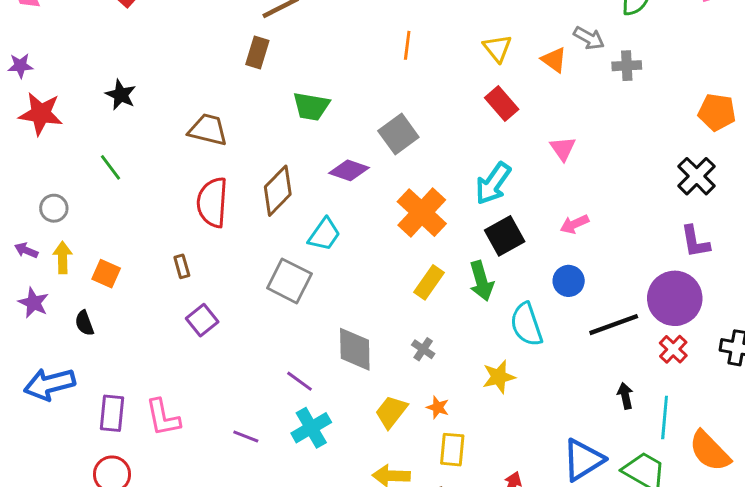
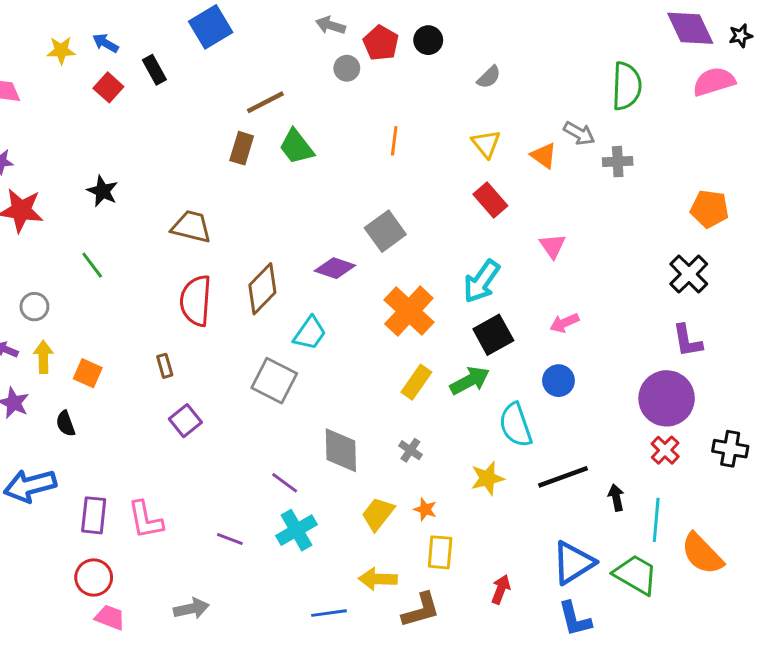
green trapezoid: (311, 106) -> (296, 147), moved, turned 42
green arrow: (481, 281) -> (470, 381), turned -102
black line: (614, 325) -> (563, 477), moved

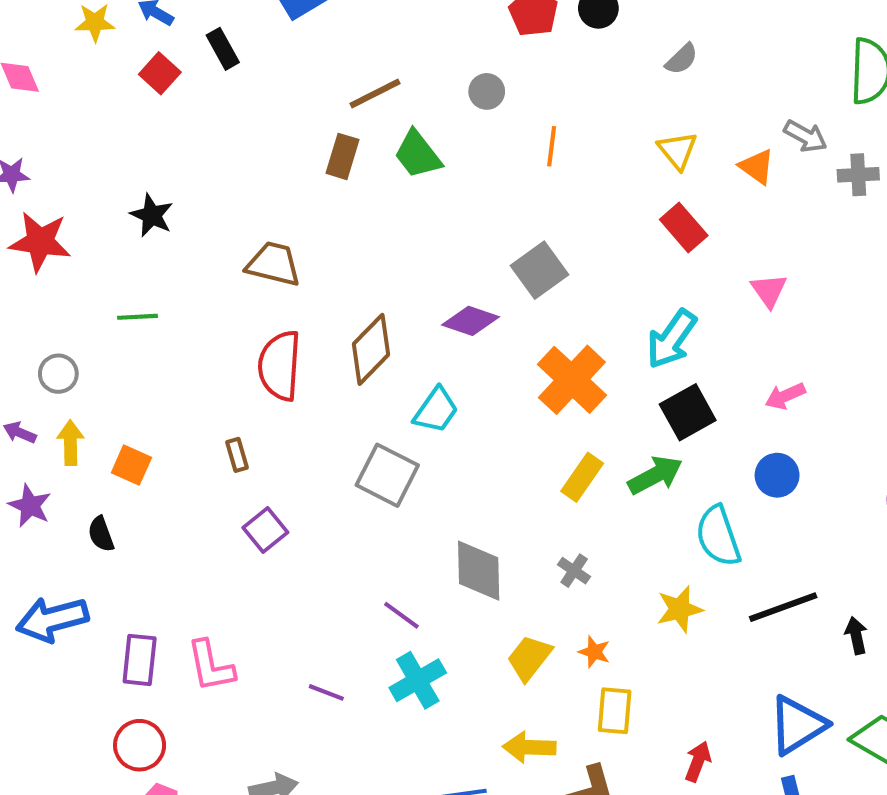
gray circle: (347, 68) -> (487, 91), moved
green line: (92, 265) -> (137, 317), turned -56

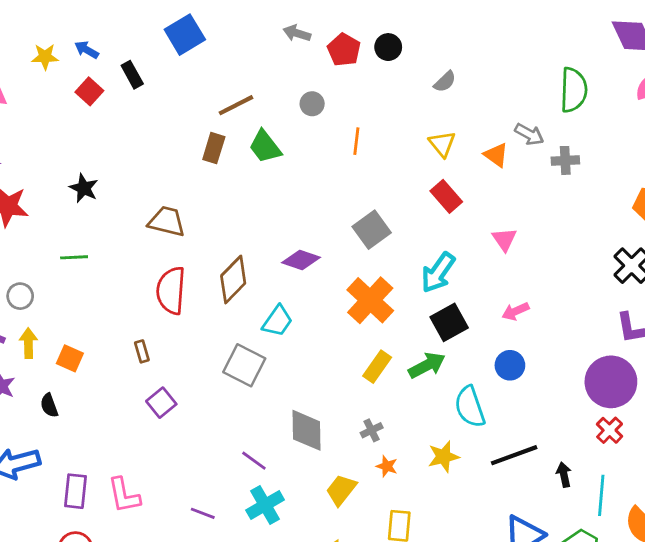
gray square: (539, 270) -> (372, 230), moved
gray cross: (574, 571) -> (372, 430), turned 30
orange star: (594, 652) -> (387, 466), moved

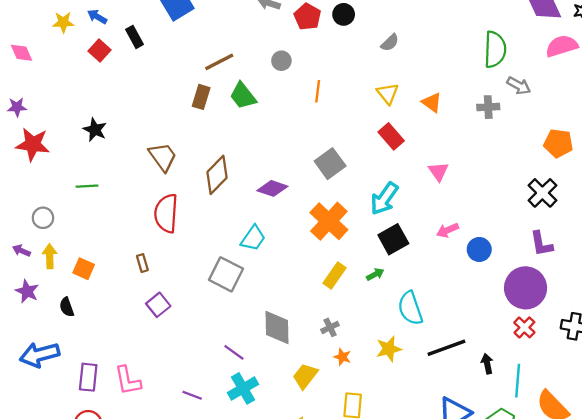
gray arrow: (529, 134) -> (519, 86), moved
brown trapezoid: (167, 221) -> (163, 157), turned 40
brown diamond: (233, 279) -> (217, 175), moved
green arrow: (427, 365) -> (375, 274), size x0.6
blue circle: (510, 365) -> (479, 249), moved

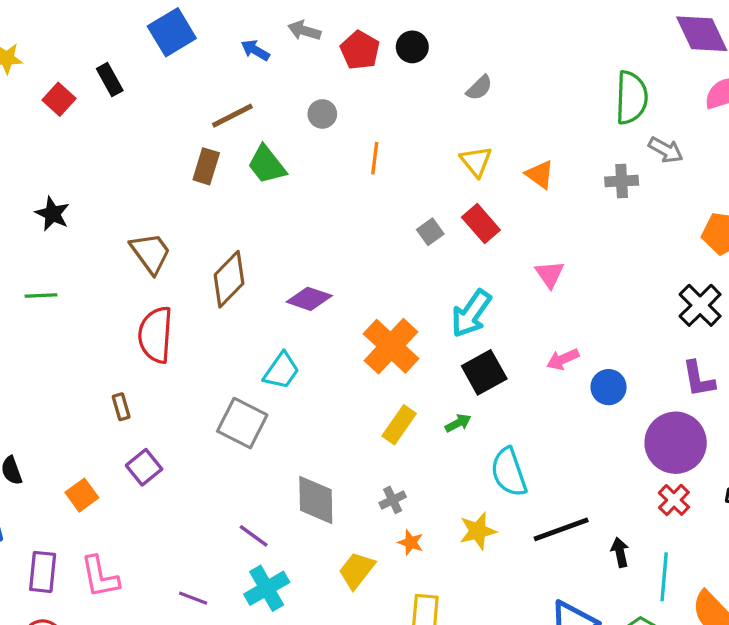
blue arrow: (97, 17) -> (255, 50), moved
gray square: (330, 164) -> (430, 232), moved, size x0.6
orange square: (84, 269) -> (82, 495), moved, turned 30

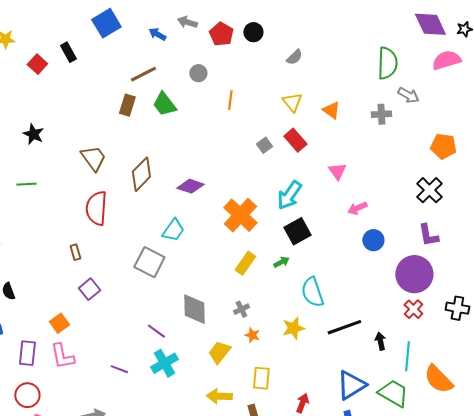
pink arrow: (563, 359) -> (357, 208), moved
orange square: (82, 495) -> (59, 323), moved

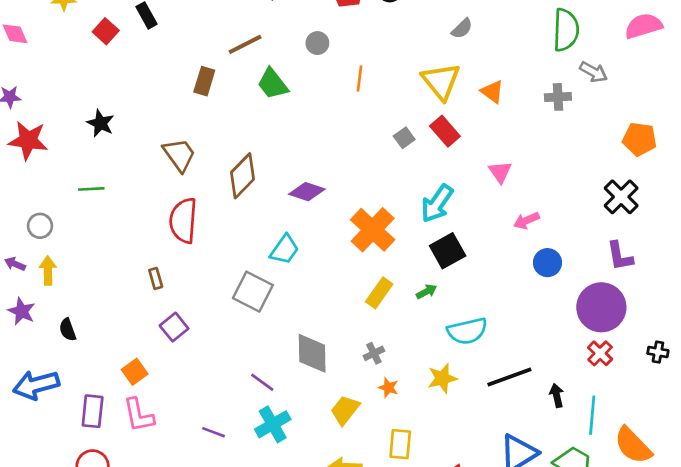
gray semicircle: (294, 57) -> (462, 29), moved
yellow triangle: (292, 102) -> (441, 81), size x1.5
brown rectangle: (127, 105) -> (204, 81), moved
cyan semicircle: (312, 292) -> (467, 331), turned -84
black cross: (457, 308) -> (658, 352), size x0.7

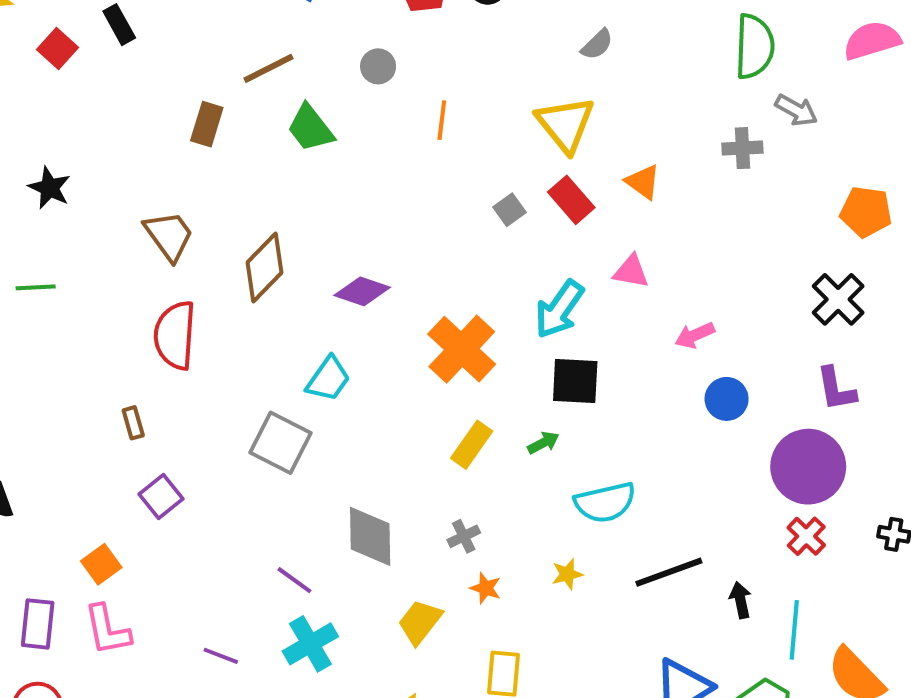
orange triangle: (492, 92) -> (643, 182), moved
pink triangle: (500, 172) -> (631, 271), moved, turned -45
black square: (448, 251) -> (575, 381), turned 32
yellow star: (442, 378) -> (567, 574), size x0.7

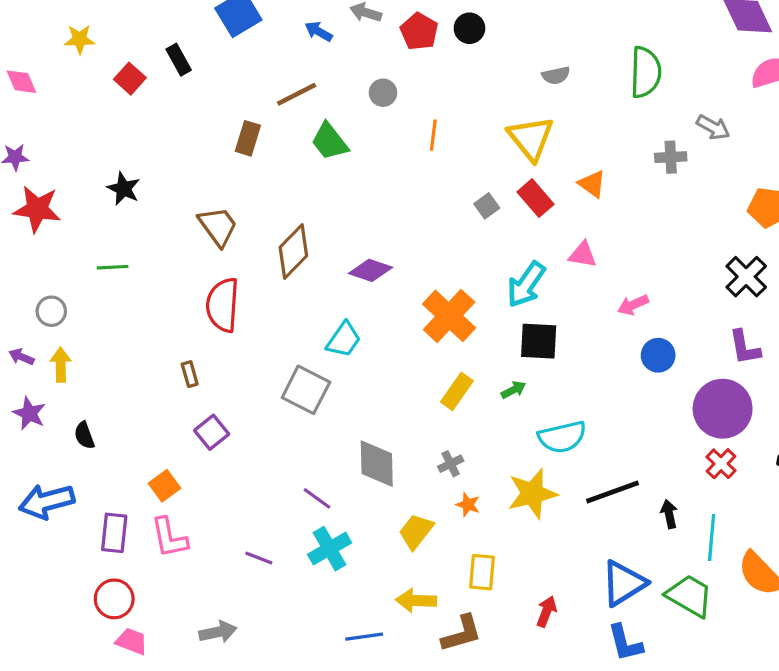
gray semicircle: (597, 44) -> (556, 75), turned 32
green semicircle: (754, 46) -> (646, 72), moved
yellow star: (567, 574) -> (532, 494), size x2.0

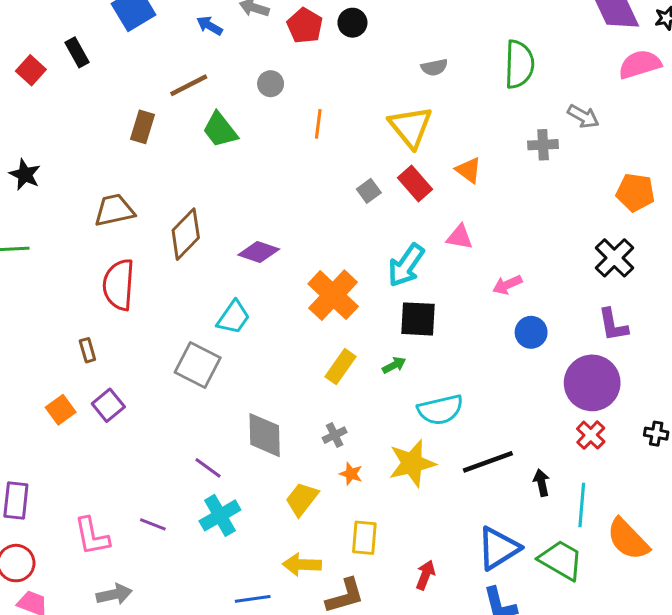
brown trapezoid: (218, 226) -> (114, 210), turned -66
orange square: (164, 486) -> (61, 410), moved
pink L-shape: (169, 538) -> (92, 536), moved

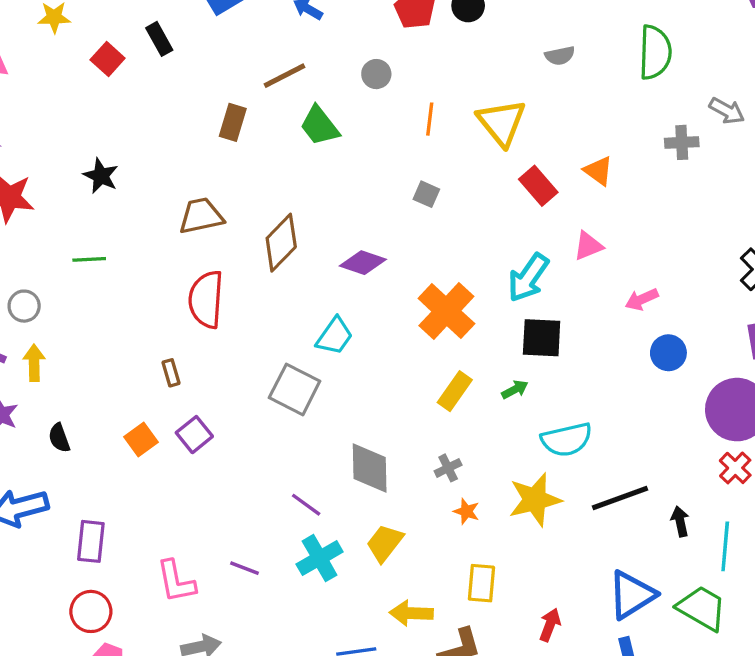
yellow triangle: (411, 127) -> (501, 122), moved
gray square: (369, 191) -> (426, 194), moved, turned -30
pink triangle: (460, 237) -> (588, 246), turned -32
yellow trapezoid: (302, 499) -> (385, 543), moved

